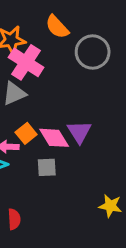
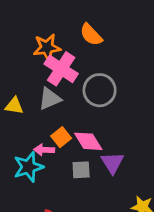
gray circle: (93, 52) -> (100, 90), moved
purple triangle: (79, 132) -> (112, 163), moved

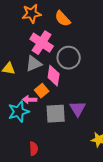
orange star: (47, 47) -> (32, 14), moved
pink diamond: (88, 141) -> (54, 76), moved, turned 40
gray square: (81, 170) -> (56, 114), size x1.5

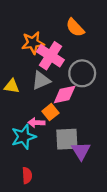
orange star: (32, 14) -> (33, 43), moved
pink diamond: (54, 76) -> (65, 94), turned 70
purple triangle: (78, 109) -> (81, 151), moved
red semicircle: (34, 149) -> (27, 175), moved

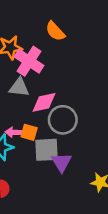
gray circle: (82, 73) -> (63, 120), moved
gray triangle: (41, 80) -> (19, 87), turned 30
orange square: (50, 112) -> (29, 132), moved, turned -35

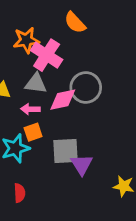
gray circle: (63, 120) -> (86, 87), moved
pink arrow: (14, 132) -> (30, 109), moved
orange square: (29, 132) -> (33, 132), moved, turned -35

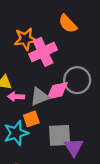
pink cross: (47, 55) -> (43, 52), turned 32
gray triangle: (36, 83) -> (40, 97), moved, turned -30
pink arrow: (30, 109) -> (16, 97), moved

